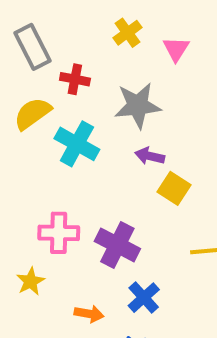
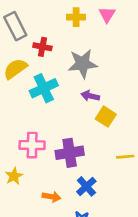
yellow cross: (127, 33) -> (76, 17), turned 36
pink triangle: (176, 49) -> (107, 14), moved
cyan cross: (77, 144) -> (44, 88), turned 36
purple cross: (117, 245) -> (70, 153), turned -36

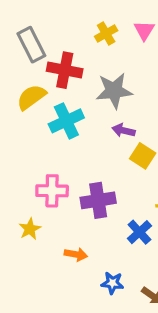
yellow cross: (76, 17) -> (106, 33), turned -30
red cross: (42, 47) -> (65, 70), size x1.5
blue cross: (86, 186) -> (139, 232), moved

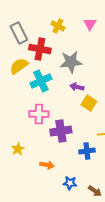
yellow cross: (106, 33) -> (58, 26), moved, turned -32
pink cross: (52, 191) -> (39, 114), moved
blue cross: (139, 232) -> (87, 151), turned 35

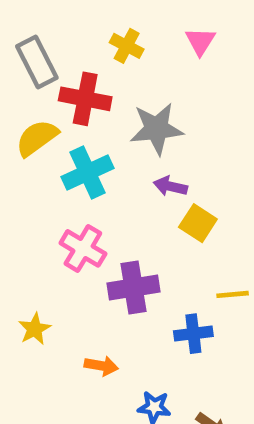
pink cross: (39, 114) -> (83, 248), turned 30

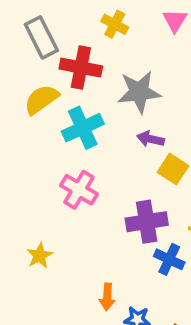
purple cross: (134, 288) -> (147, 222), moved
blue cross: (193, 334) -> (169, 259), turned 32
orange arrow: (101, 366) -> (107, 297), moved, turned 84

